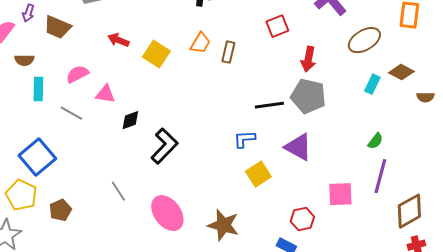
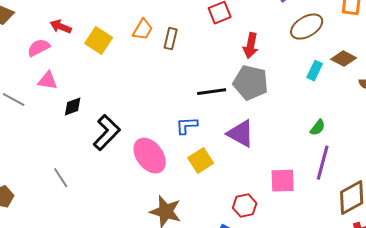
pink semicircle: (77, 74) -> (39, 48), moved
pink ellipse: (167, 213) -> (150, 156), moved

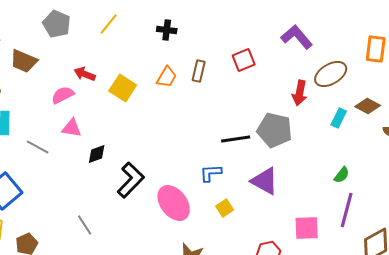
brown rectangle: (171, 39) -> (199, 71), moved
red arrow: (251, 46) -> (300, 93), moved
yellow square: (201, 161) -> (225, 208), size x0.7

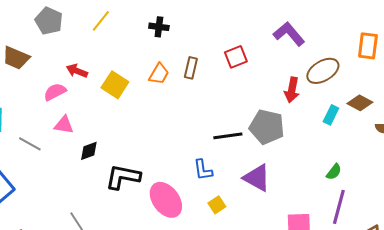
blue L-shape: (211, 173) -> (203, 170), turned -95
black L-shape: (131, 180) -> (123, 177), turned -123

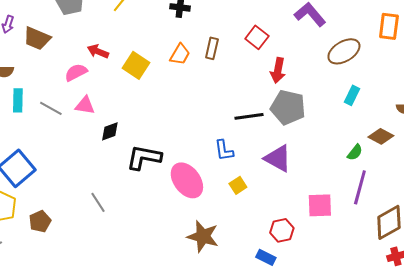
red square: (236, 57) -> (257, 37), turned -30
red arrow: (292, 90) -> (278, 70), moved
brown diamond: (360, 103) -> (381, 136), moved
gray line: (30, 144) -> (51, 108), moved

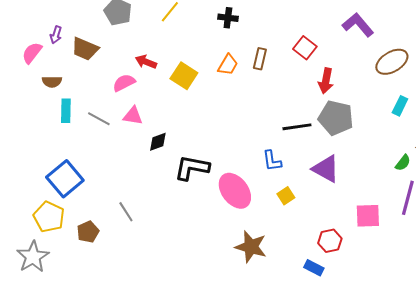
gray line: (98, 202) -> (126, 212), moved

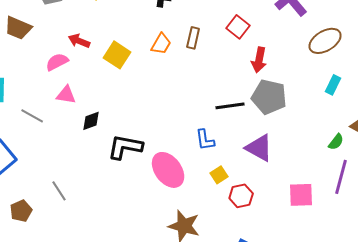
gray line: (99, 119) -> (32, 116), moved
red hexagon: (330, 241) -> (241, 196), moved

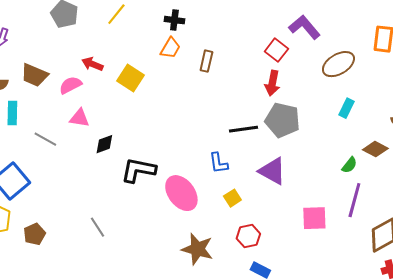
red square: (238, 27) -> (276, 50), moved
brown trapezoid: (18, 28) -> (34, 75), moved
orange trapezoid: (161, 44) -> (170, 48), moved
gray line: (59, 191) -> (97, 227), moved
red hexagon: (241, 196) -> (248, 236), moved

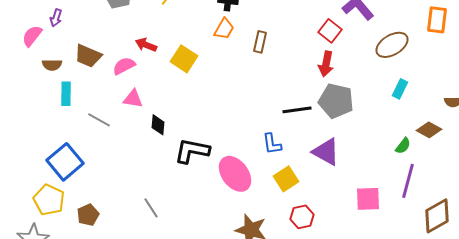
black diamond: (104, 144) -> (158, 125), turned -65
yellow square: (232, 198) -> (286, 179), size x1.4

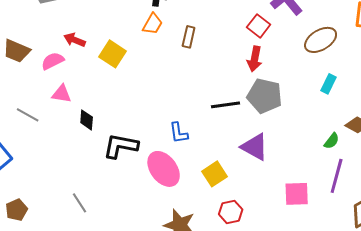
blue L-shape: (272, 144) -> (179, 133), moved

